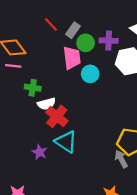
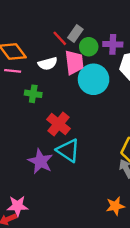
red line: (51, 24) -> (60, 38), moved
cyan circle: (90, 74) -> (94, 79), size x1.6
white semicircle: (46, 104) -> (48, 64), moved
purple star: (40, 152) -> (40, 161), size x1.5

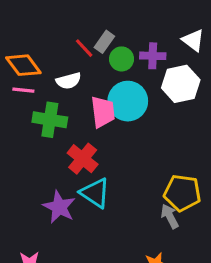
pink trapezoid: (74, 62) -> (103, 112), moved
green cross: (33, 94) -> (50, 120), size x1.5

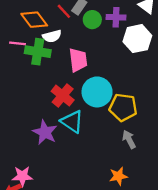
orange diamond: (23, 65) -> (34, 20), moved
cyan circle: (128, 101) -> (97, 92), moved
green cross: (50, 120) -> (38, 52), moved
yellow pentagon: (182, 193) -> (123, 107), moved

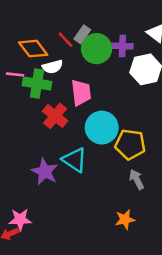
green circle: (92, 20) -> (97, 49), size x1.5
red cross: (63, 96) -> (55, 116), moved

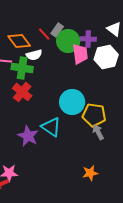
pink trapezoid: (81, 93) -> (80, 54), moved
red cross: (55, 116) -> (22, 92), moved
gray arrow: (137, 179) -> (98, 132), moved

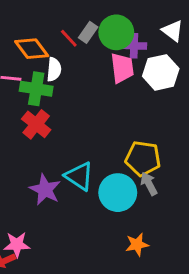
green circle: (68, 41) -> (116, 32), moved
white semicircle: (34, 55) -> (54, 69), turned -70
cyan circle: (72, 102) -> (118, 193), moved

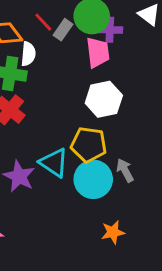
gray rectangle: (88, 32) -> (63, 30), moved
white hexagon: (161, 72) -> (104, 99), moved
yellow pentagon: (143, 158) -> (89, 145), moved

